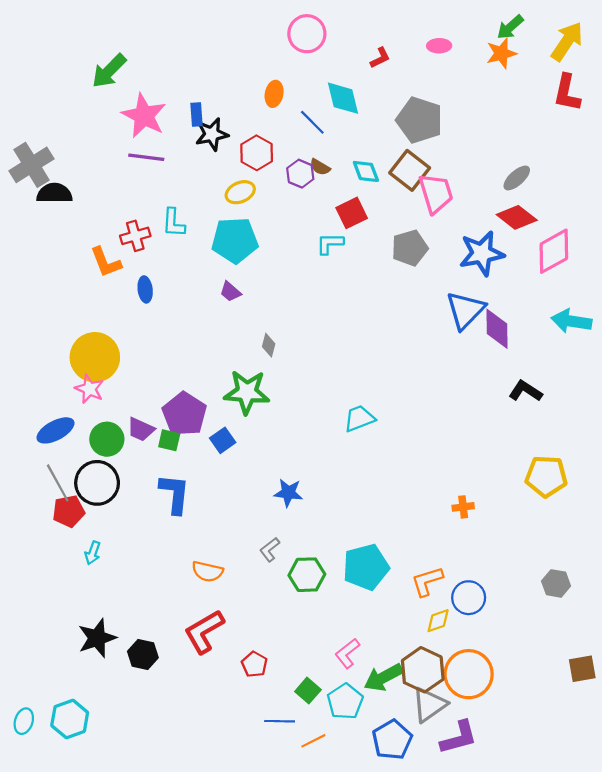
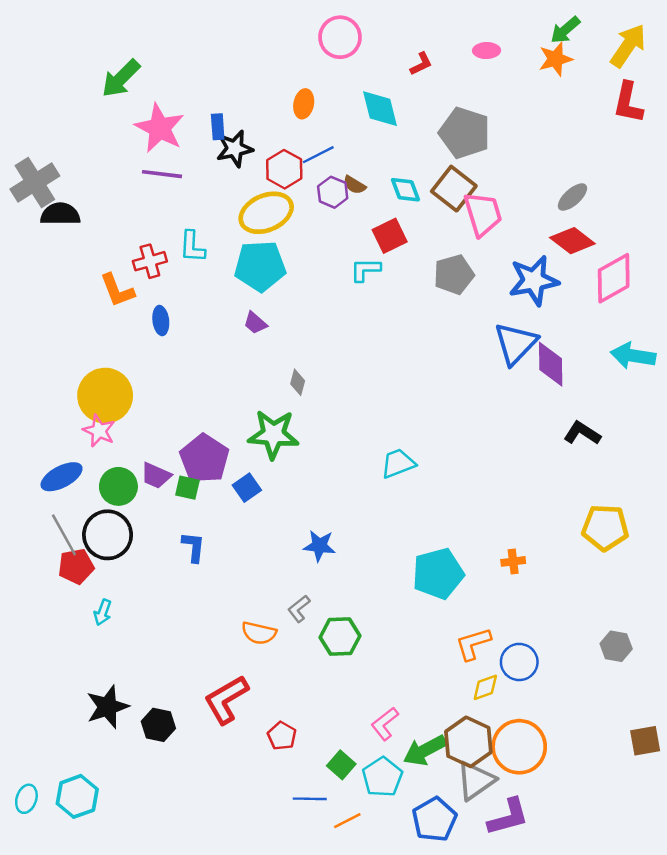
blue line: (312, 122) -> (318, 155), moved, turned -72
yellow ellipse: (240, 192) -> (266, 213), size x1.6
blue L-shape: (175, 494) -> (193, 547), size x0.7
cyan pentagon: (366, 567) -> (438, 574), moved
orange semicircle: (207, 571) -> (259, 633), moved

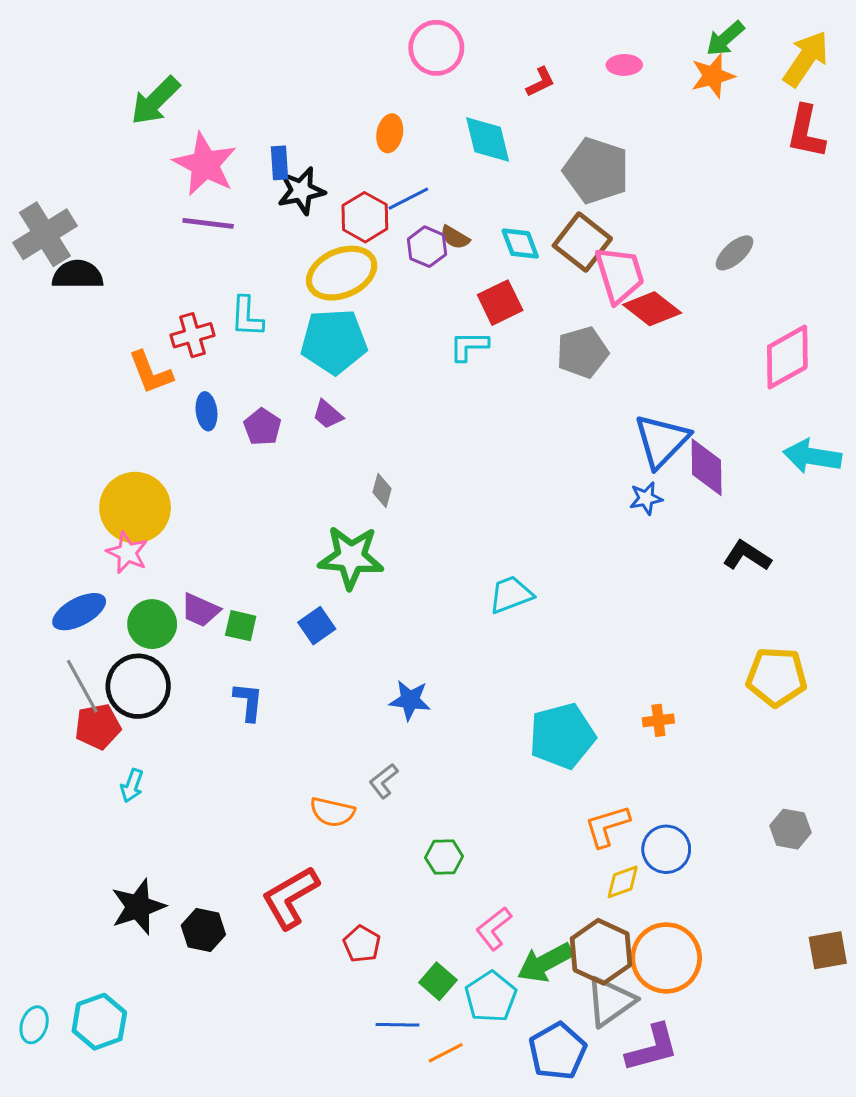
red diamond: (572, 241) -> (652, 309), moved
blue star: (534, 281) -> (646, 498), moved, size x0.5
purple pentagon: (204, 459) -> (262, 427), moved, size x0.6
green hexagon: (340, 637) -> (444, 857), moved, size x0.7

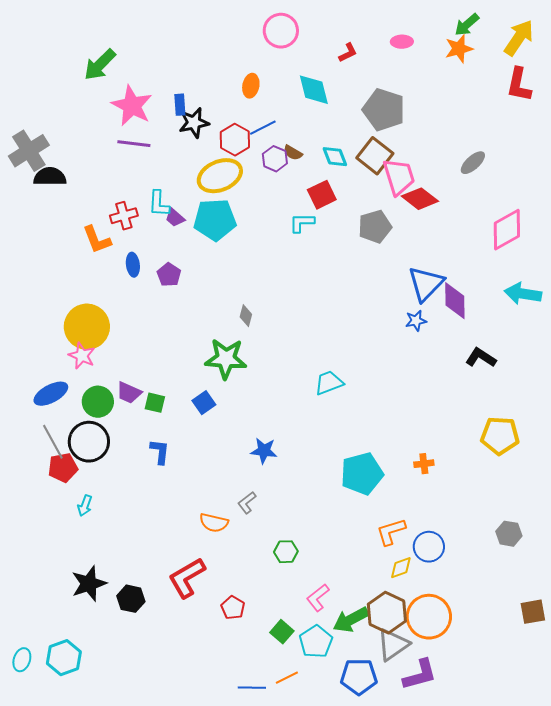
purple trapezoid: (328, 414) -> (175, 218), moved
blue line: (398, 1025) -> (252, 688), moved
blue pentagon: (557, 1051) -> (359, 677), turned 30

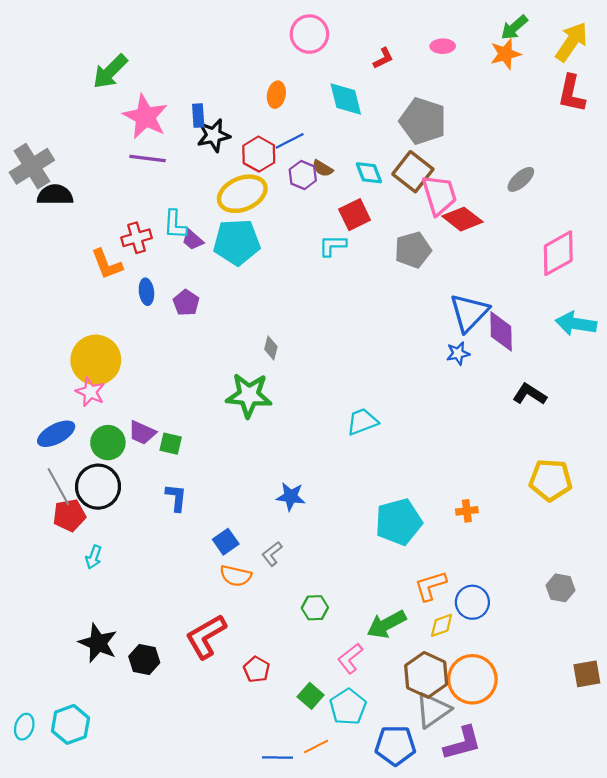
blue square: (204, 403) -> (226, 542), moved
black star: (89, 584) -> (98, 643), turned -30
green arrow: (351, 620) -> (386, 624), moved

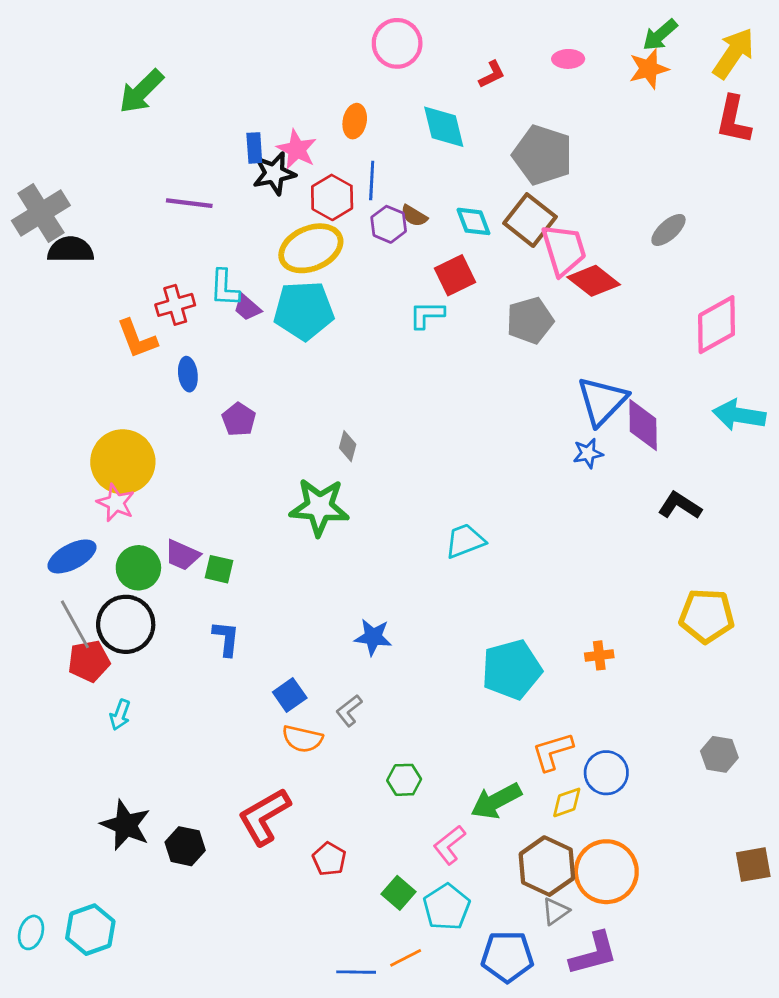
pink star: (145, 117) -> (297, 149), moved, size x0.7
blue line: (290, 141) -> (372, 180), turned -60
purple pentagon: (186, 303) -> (239, 419), moved
gray triangle: (433, 710) -> (555, 911), size x0.6

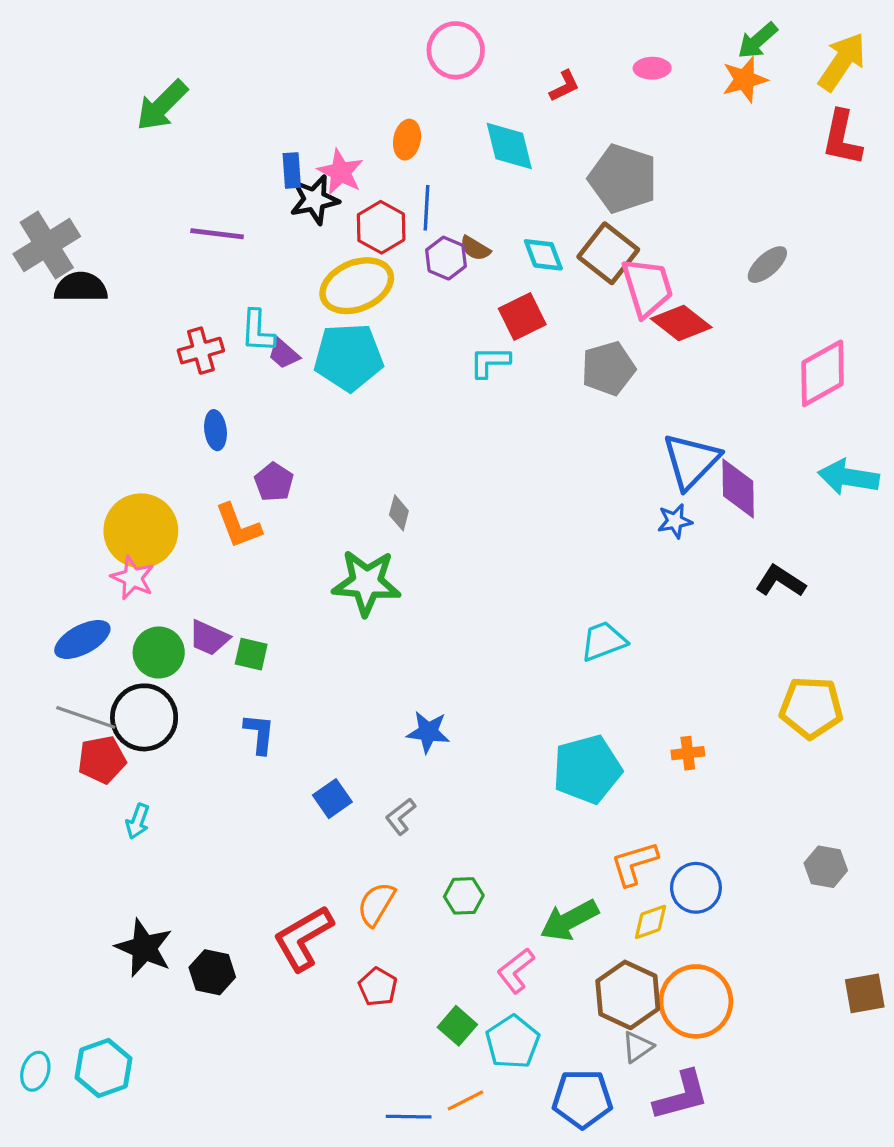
orange L-shape: (137, 339) -> (238, 526), moved
cyan trapezoid: (465, 541) -> (603, 641), moved
gray line: (75, 624) -> (86, 717), turned -42
orange semicircle: (302, 739) -> (376, 904), moved, turned 108

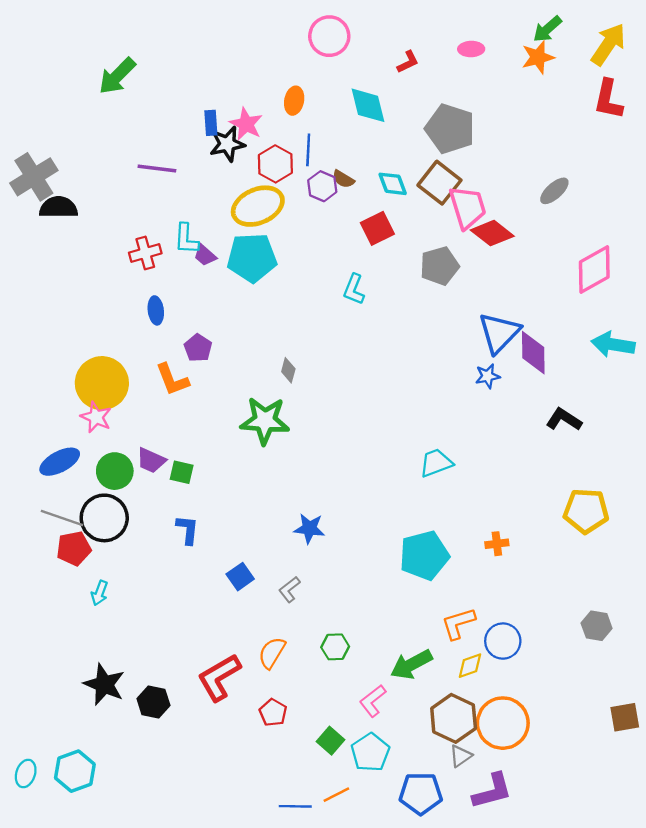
cyan L-shape: (490, 362) -> (354, 289), moved, turned -68

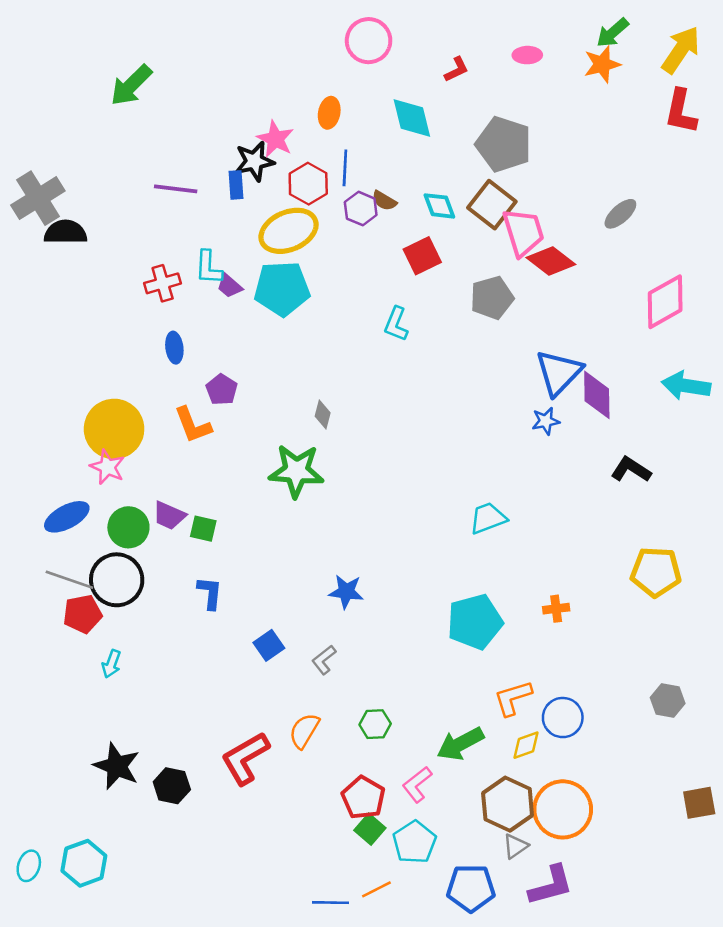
blue rectangle: (211, 123) -> (236, 185), moved
red pentagon: (273, 713) -> (363, 798), moved, size x1.4

